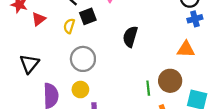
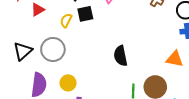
black semicircle: (130, 37) -> (120, 56), moved, turned -36
gray circle: (83, 59) -> (53, 49), moved

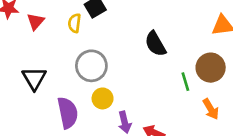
gray circle: (53, 49) -> (91, 66), moved

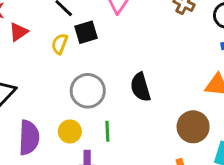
gray circle: (91, 66) -> (88, 91), moved
green line: (185, 82) -> (107, 131), moved

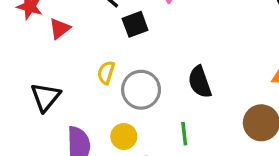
yellow semicircle: (60, 44) -> (106, 73), moved
green line: (107, 131) -> (184, 134), moved

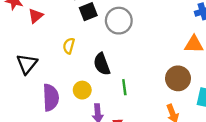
black semicircle: (200, 82) -> (102, 64), moved
gray circle: (141, 90) -> (119, 21), moved

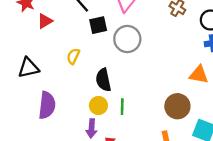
black triangle: (27, 64) -> (28, 68), turned 30
yellow circle: (82, 90) -> (98, 105), moved

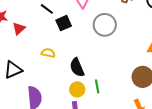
gray circle: (127, 39) -> (105, 25), moved
yellow semicircle: (73, 56) -> (48, 53), turned 88

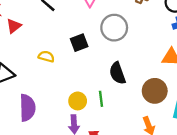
black square: (64, 23) -> (79, 43), moved
black semicircle: (77, 67) -> (117, 73), moved

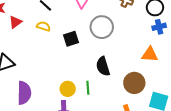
yellow semicircle: (46, 56) -> (43, 26), moved

